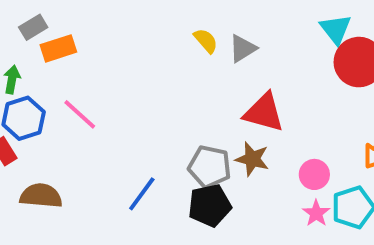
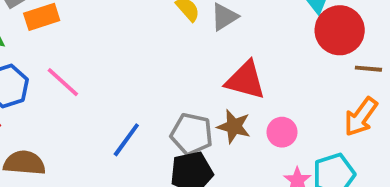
pink circle: (314, 174) -> (282, 132), moved
blue line: (142, 194) -> (126, 140), moved

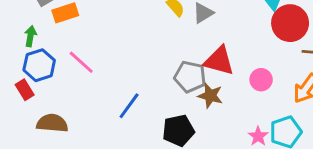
pink circle: (282, 132) -> (261, 80), moved
gray pentagon: (192, 134) -> (190, 77), moved

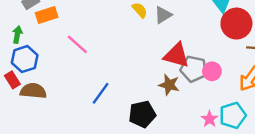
pink line: (81, 62) -> (77, 44), moved
gray pentagon: (190, 77) -> (194, 69), moved
brown semicircle: (52, 123) -> (33, 91), moved

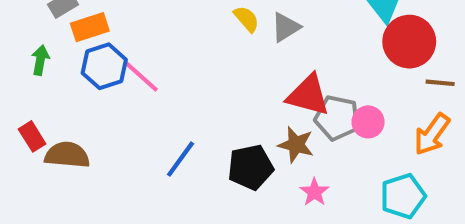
blue hexagon: (25, 59) -> (104, 66), moved
black pentagon: (142, 114) -> (251, 167), moved
pink star: (210, 119) -> (314, 192), moved

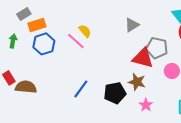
yellow semicircle: (246, 19) -> (85, 31), moved
pink line: (141, 77) -> (76, 41), moved
gray pentagon: (337, 118) -> (157, 48), moved

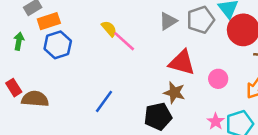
pink line: (76, 41) -> (124, 41), moved
gray pentagon: (157, 48) -> (201, 20), moved, turned -30
black pentagon: (115, 93) -> (158, 116), moved
pink star: (146, 105) -> (216, 121), moved

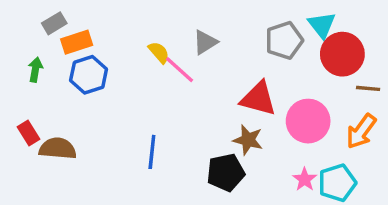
gray triangle: (168, 21) -> (205, 42), moved
pink circle: (218, 79) -> (308, 121), size x1.6
blue line: (104, 101) -> (152, 152), turned -30

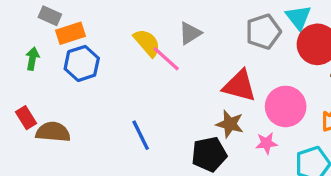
gray rectangle: (54, 23) -> (50, 16), turned 55
yellow semicircle: (159, 52) -> (147, 43), size x1.4
blue line: (152, 152) -> (141, 135), turned -32
pink star: (305, 179) -> (266, 143), moved, turned 30

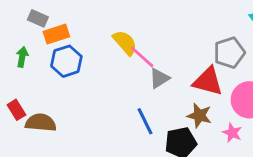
gray pentagon: (263, 32) -> (229, 53), moved
gray triangle: (190, 33) -> (159, 78), moved
blue line: (141, 135) -> (145, 121), moved
pink star: (266, 143) -> (232, 133), turned 30

